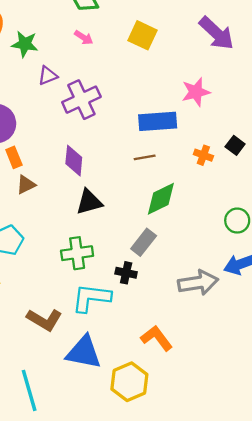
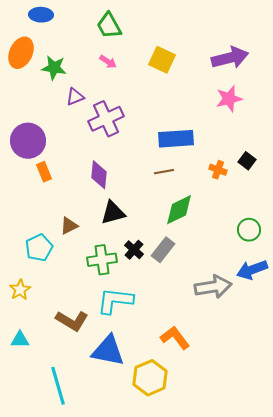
purple arrow: (217, 33) -> (230, 58), turned -57
pink star: (196, 92) -> (229, 99), moved
brown triangle: (26, 185) -> (69, 226), moved
black cross: (126, 273) -> (134, 250), moved, turned 30

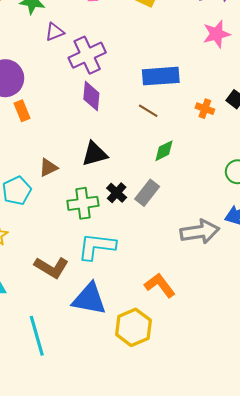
brown line: (164, 172) -> (148, 111), turned 42
purple diamond: (99, 175) -> (91, 96), moved
green diamond: (179, 210) -> (164, 151), size x0.7

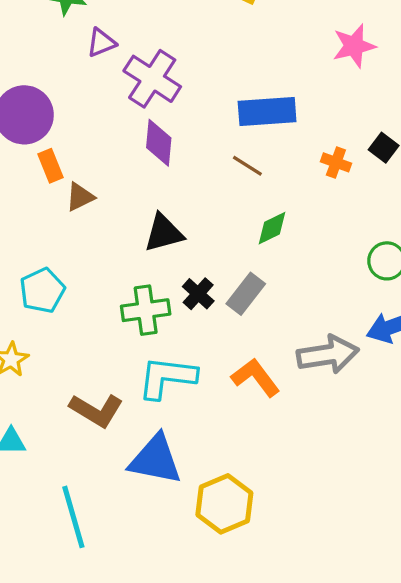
purple cross: (87, 55) -> (152, 79), turned -32
brown triangle: (48, 168) -> (80, 197), moved
orange L-shape: (160, 285) -> (256, 377), moved

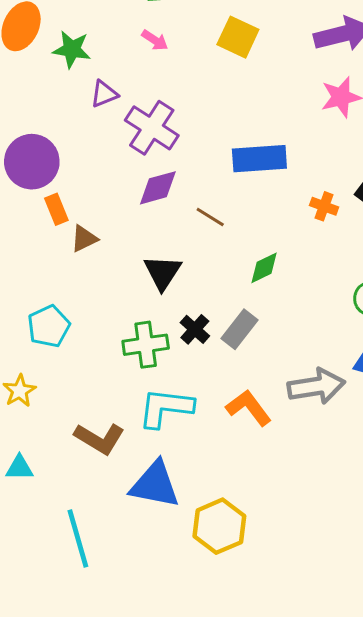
purple diamond: (159, 143) -> (158, 188), turned 69
brown line: (247, 166) -> (210, 217), moved
black triangle: (164, 233) -> (163, 272), turned -42

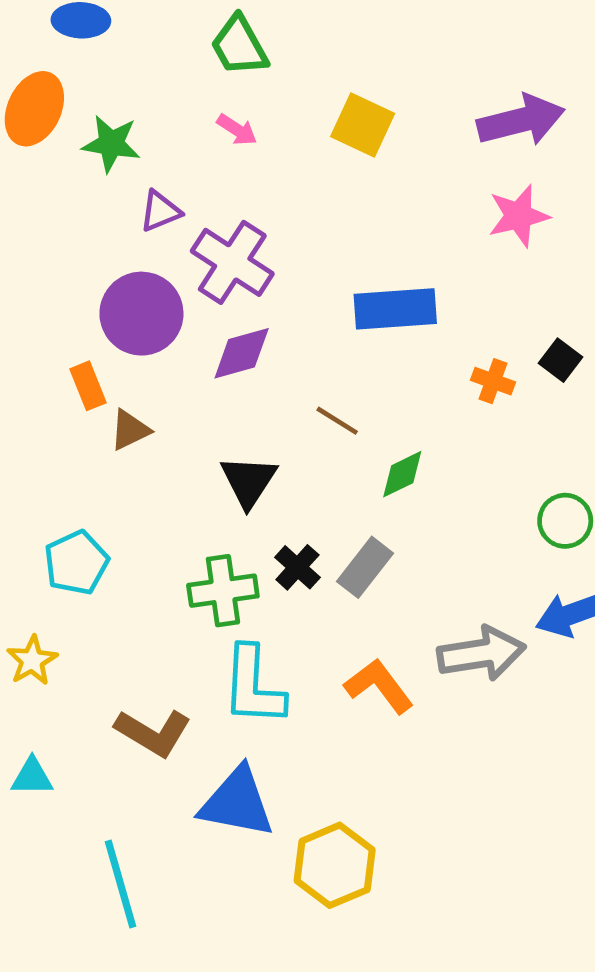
purple circle: (32, 162) -> (141, 314), moved
brown line: (210, 217) -> (337, 421), moved
cyan L-shape: (166, 408) -> (253, 686), turned -94

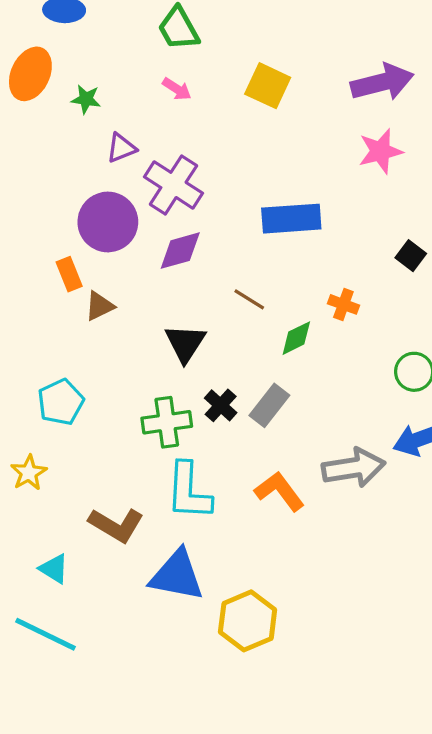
green star: (111, 144) -> (86, 99), size x0.7
orange cross: (493, 381) -> (343, 304), moved
cyan triangle: (32, 777) -> (54, 569), moved, turned 32
cyan line: (121, 884) -> (46, 634), moved, turned -48

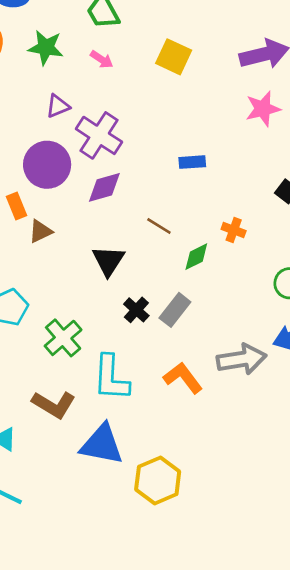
green star: (86, 99) -> (46, 47), moved, size x1.5
blue rectangle: (291, 219) -> (192, 162), size x0.6
green cross: (167, 422) -> (63, 338), moved, turned -33

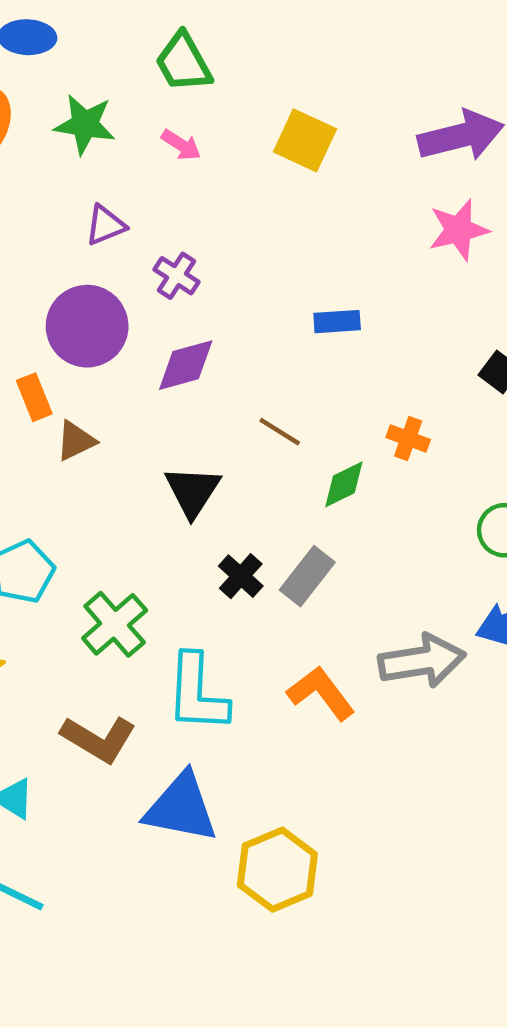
purple cross: (99, 135) -> (177, 276), size x0.6

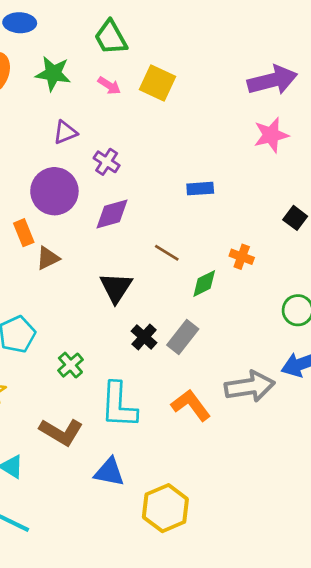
yellow square: (305, 140) -> (157, 83), moved
green cross: (115, 624) -> (70, 365), size x0.7
blue triangle: (181, 808) -> (109, 472), size x0.7

